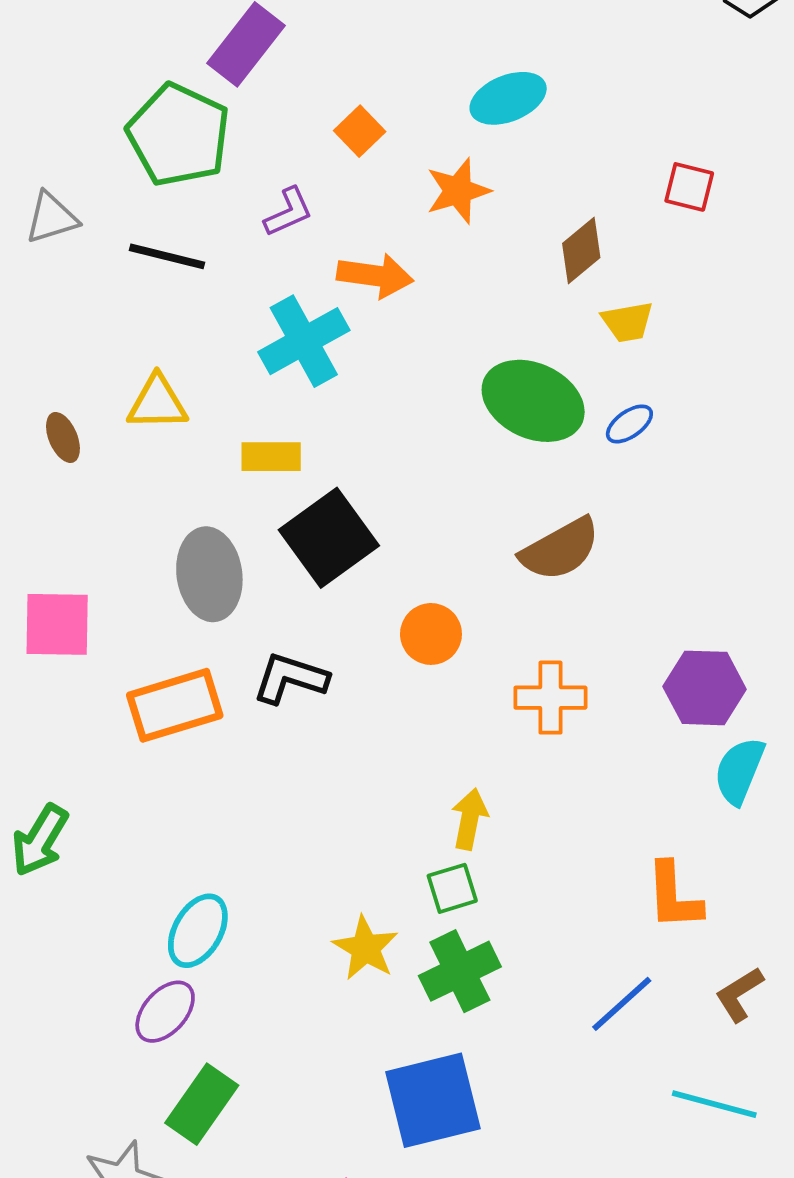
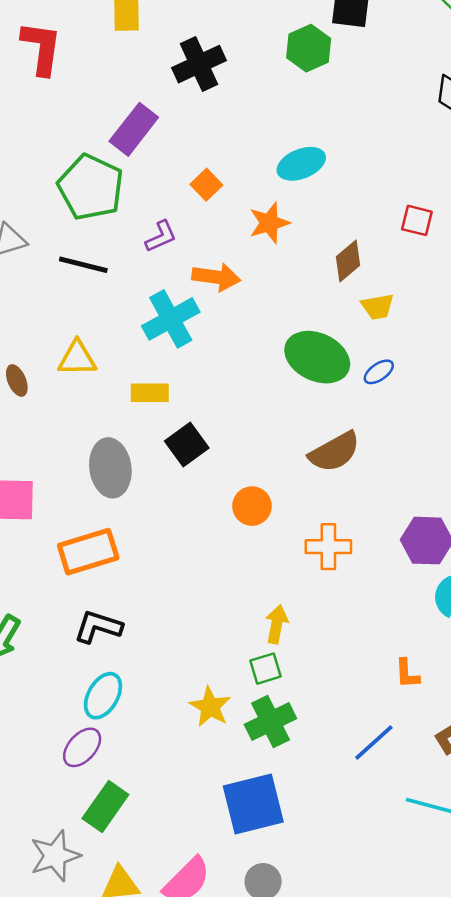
black square: (329, 538) -> (187, 445), size x0.7
black L-shape: (290, 678) -> (98, 627), moved
orange L-shape: (674, 896) -> (407, 674), size x0.7

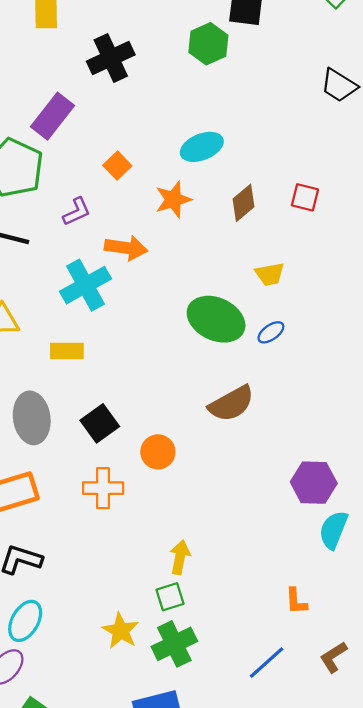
brown diamond: (348, 261) -> (243, 203), moved
black square: (187, 445) -> (100, 423), moved
orange cross: (328, 547) -> (103, 488), moved

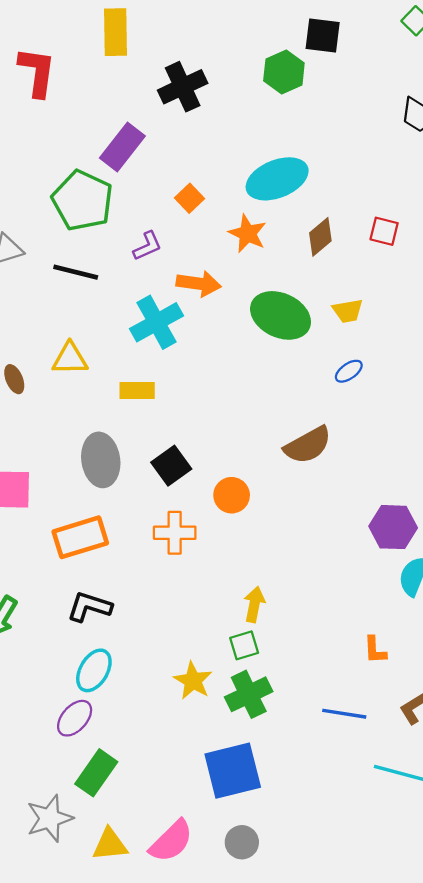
cyan ellipse: (202, 147) -> (277, 179), size x1.4
orange star: (173, 200) -> (248, 234), turned -30
green ellipse: (216, 319) -> (281, 315), moved
blue line: (267, 663) -> (344, 714), turned 51

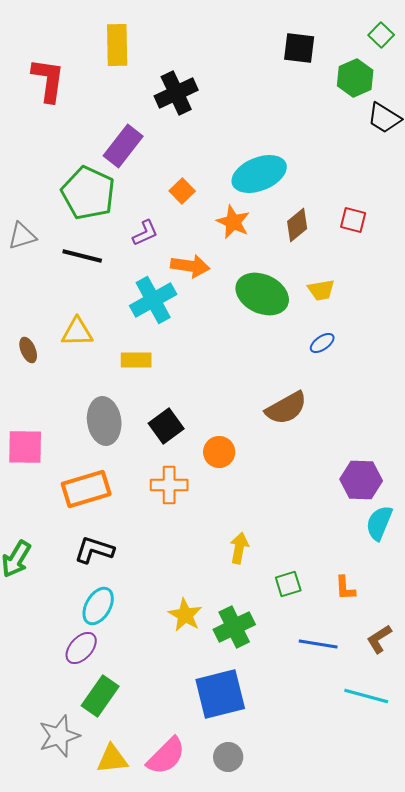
green hexagon: (284, 72) -> (355, 78), moved
green square: (244, 645) -> (288, 584), moved

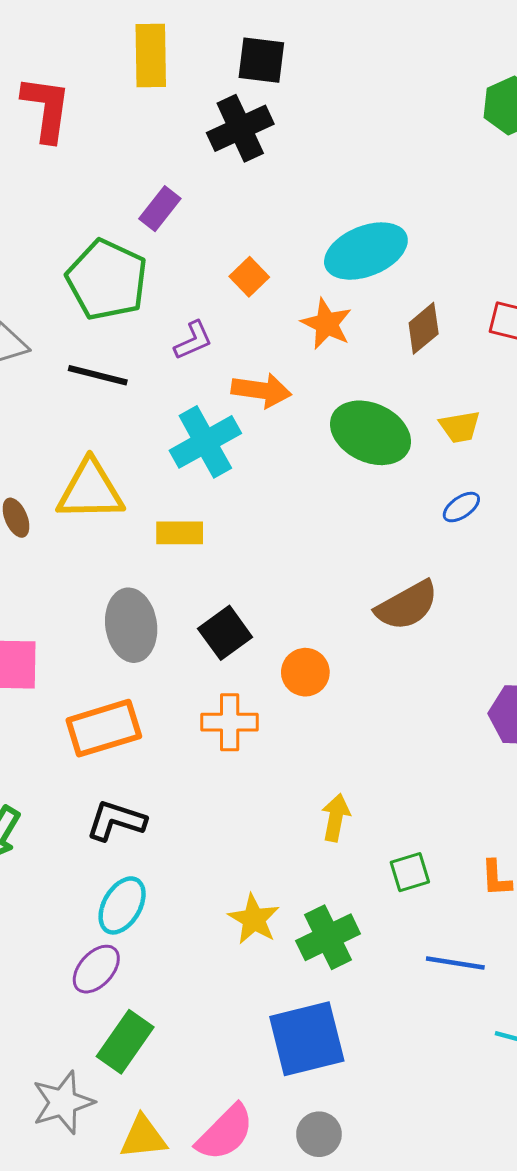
black square: (299, 48) -> (261, 60), moved
purple rectangle: (123, 146) -> (160, 209), size x0.7
yellow triangle: (77, 332) -> (90, 490), size x1.4

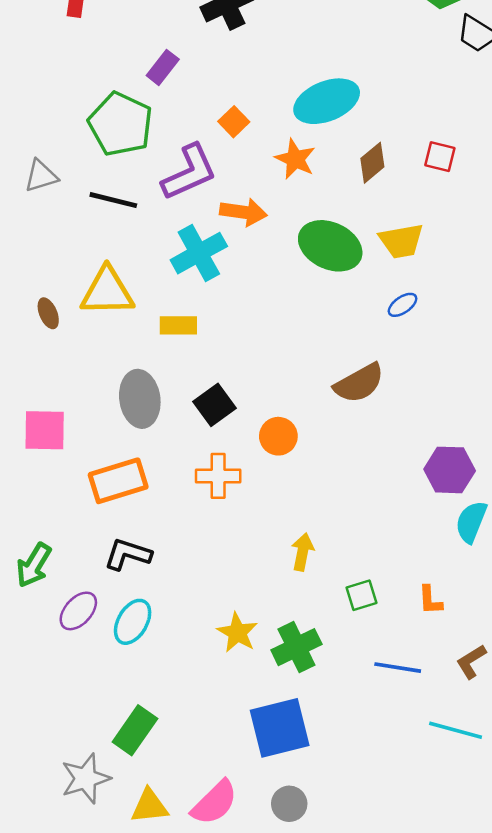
purple L-shape: (193, 340) -> (189, 172), size x1.8
yellow trapezoid: (460, 427) -> (401, 241), size x1.4
purple ellipse: (96, 969) -> (78, 611), moved

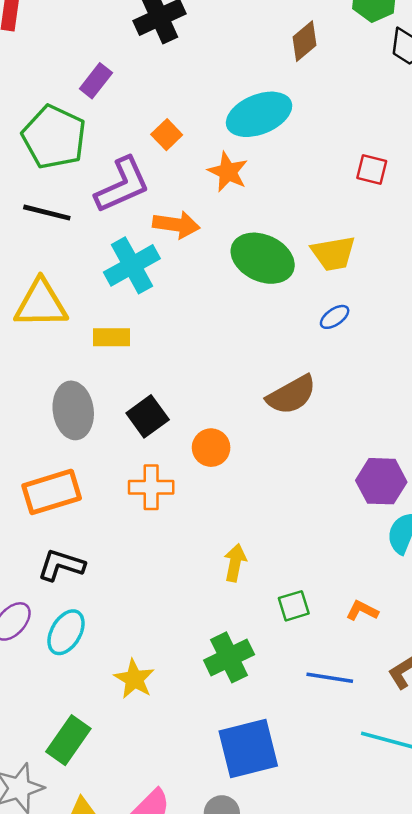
brown diamond: (372, 163) -> (305, 41), moved
orange L-shape: (430, 600) -> (362, 611), turned 120
yellow star: (237, 633) -> (134, 679), moved
blue square: (280, 728) -> (248, 749), moved

